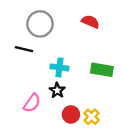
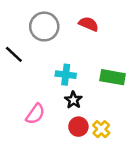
red semicircle: (90, 22) -> (89, 24), moved
black line: (24, 49) -> (14, 54), moved, turned 30
black star: (57, 90) -> (73, 100), moved

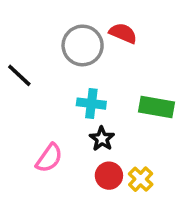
gray circle: (44, 27) -> (83, 45), moved

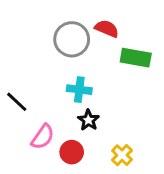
black line: (19, 75) -> (17, 102), moved
green rectangle: (156, 107) -> (136, 58), moved
red circle: (109, 176) -> (72, 152), moved

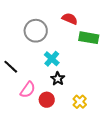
gray circle: (72, 39) -> (36, 31), moved
cyan cross: (79, 90) -> (52, 59), turned 35

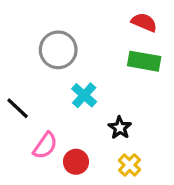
red semicircle: (70, 19) -> (144, 22), moved
black star: (58, 79) -> (120, 128), moved

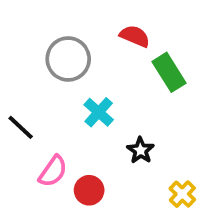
red semicircle: (144, 22) -> (135, 36), moved
green rectangle: (144, 61) -> (169, 72), turned 48
yellow cross: (130, 165) -> (182, 194), moved

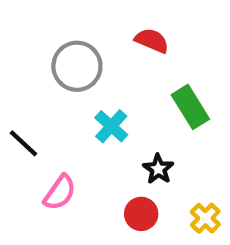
green rectangle: (169, 72) -> (190, 107), moved
red circle: (89, 190) -> (141, 214), moved

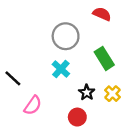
red semicircle: (152, 41) -> (102, 14), moved
gray circle: (77, 66) -> (66, 36), moved
yellow cross: (205, 218) -> (112, 94), moved

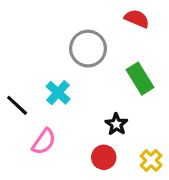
cyan cross: (61, 69) -> (58, 93), moved
yellow cross: (112, 94) -> (151, 160), moved

